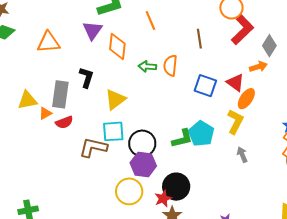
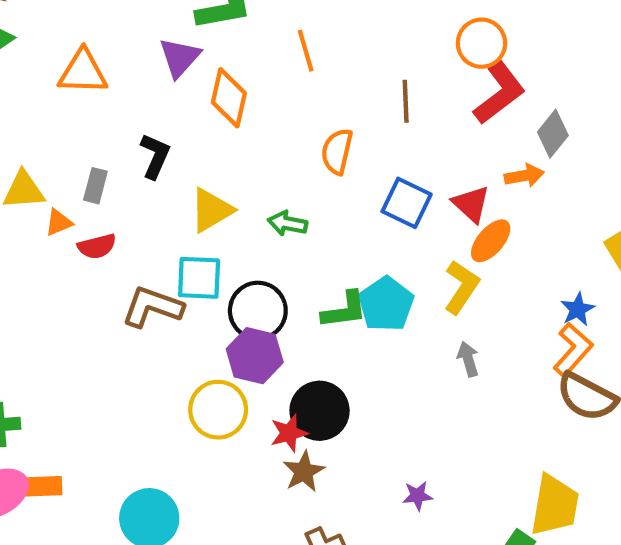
green arrow: (147, 66) -> (288, 223), moved
gray rectangle: (60, 94) -> (95, 186), size x0.6

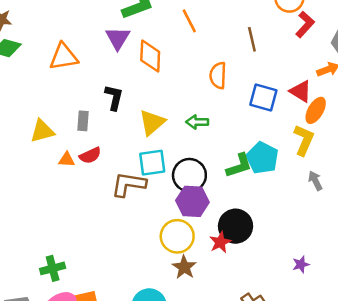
red L-shape: (499, 93) -> (305, 24), size x0.7
orange triangle: (59, 222) -> (67, 160), moved, turned 36
brown star: (304, 472) -> (184, 267), moved

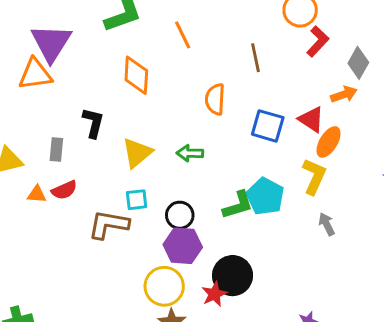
purple triangle: (118, 38) -> (51, 43), moved, size x1.4
cyan square: (152, 163) -> (137, 200), size x0.7
black circle: (189, 175) -> (180, 215), size x0.7

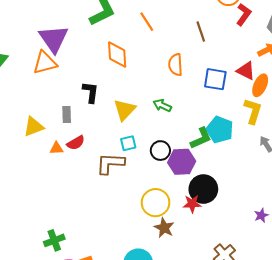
green arrow: (190, 153) -> (162, 105), turned 30
purple hexagon: (183, 246) -> (182, 162), moved
red star: (214, 294) -> (192, 204), turned 30

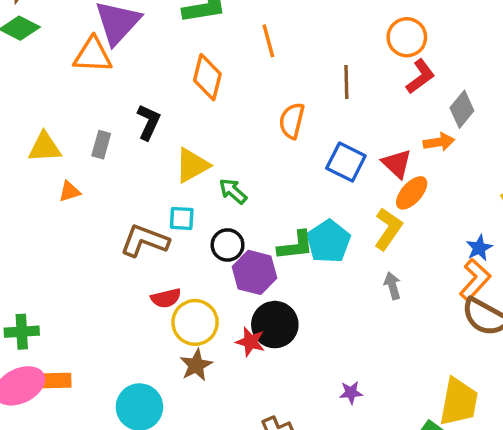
green arrow: (162, 105) -> (233, 191), moved
red semicircle: (76, 143) -> (166, 298), moved
orange triangle: (56, 148) -> (69, 192), turned -32

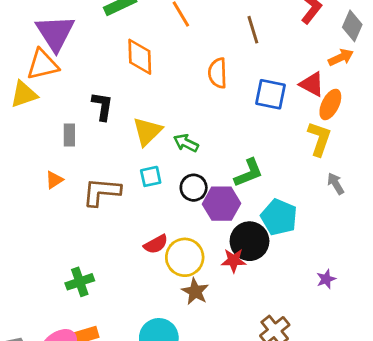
yellow triangle: (45, 147) -> (24, 94), moved
brown L-shape: (145, 241) -> (101, 192), moved
cyan pentagon: (328, 241) -> (279, 217), moved
green cross: (22, 332) -> (80, 282), moved

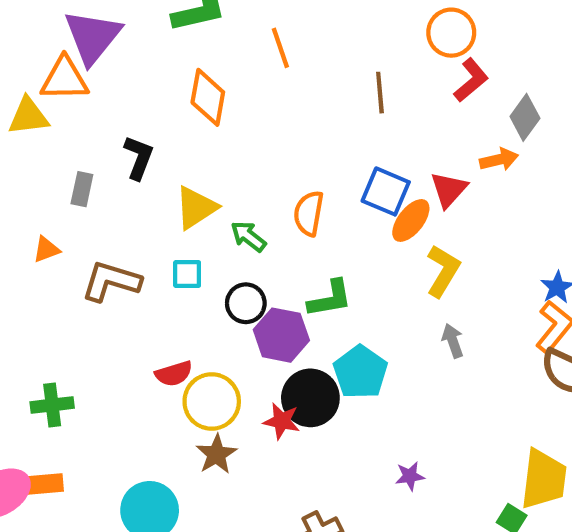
orange semicircle: (218, 73) -> (309, 213), moved
red triangle: (312, 84) -> (449, 190), turned 32
orange ellipse: (330, 104) -> (411, 220), moved

